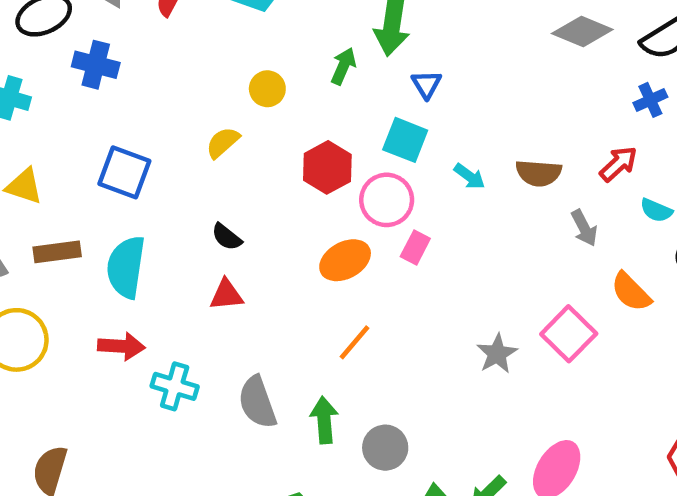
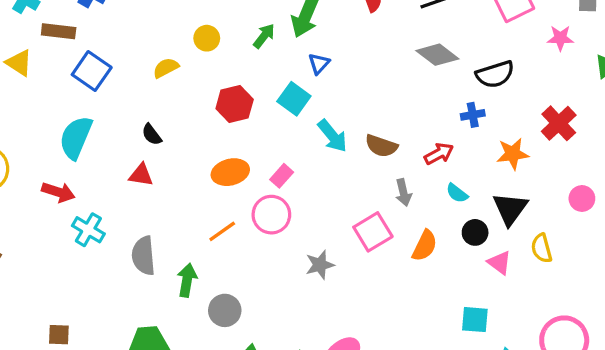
cyan arrow: (470, 176) -> (332, 136), size x1.5
pink circle: (387, 200) -> (271, 215), moved
brown rectangle: (57, 252) -> (59, 31), moved
orange semicircle: (631, 292) -> (425, 246), turned -124
pink square: (569, 334) -> (373, 232), moved

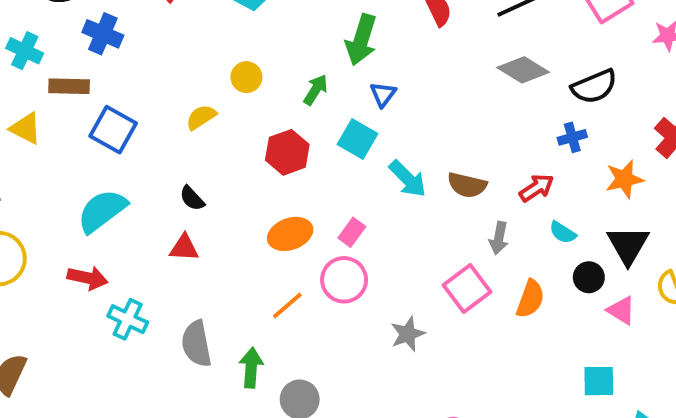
green arrow: (264, 36) -> (316, 90), moved
cyan semicircle: (76, 138) -> (102, 211), turned 36
gray arrow: (403, 192) -> (499, 238), turned 30

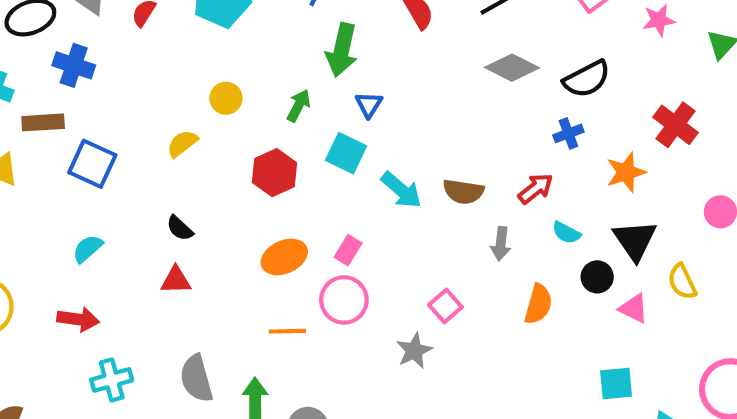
cyan semicircle: (102, 211) -> (88, 249), size x0.6
pink square: (467, 288) -> (445, 306), moved, size x0.7
orange line: (287, 305) -> (287, 331), turned 44
cyan cross: (128, 319) -> (112, 380), moved, turned -36

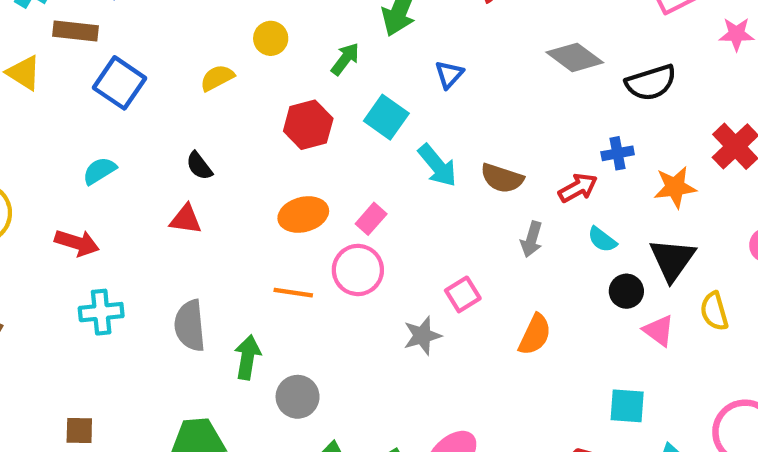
blue triangle: (369, 105) -> (449, 74), moved
blue cross: (568, 133) -> (618, 153), moved
orange semicircle: (538, 304) -> (535, 335), moved

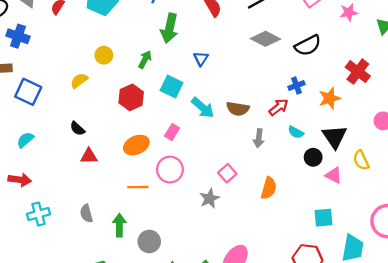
red triangle: (186, 219) -> (89, 156), moved
pink rectangle: (371, 219) -> (172, 132), moved
gray semicircle: (190, 326) -> (86, 213), size x0.7

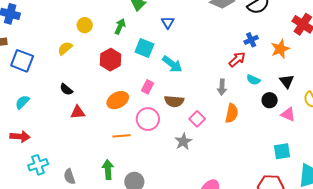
brown semicircle: (238, 109) -> (174, 101), moved
black triangle: (335, 137) -> (287, 81), size x0.7
orange semicircle: (269, 188) -> (232, 113), moved
gray semicircle: (86, 213) -> (69, 177), moved

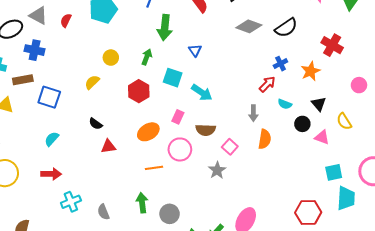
cyan square: (282, 151) -> (334, 172), moved

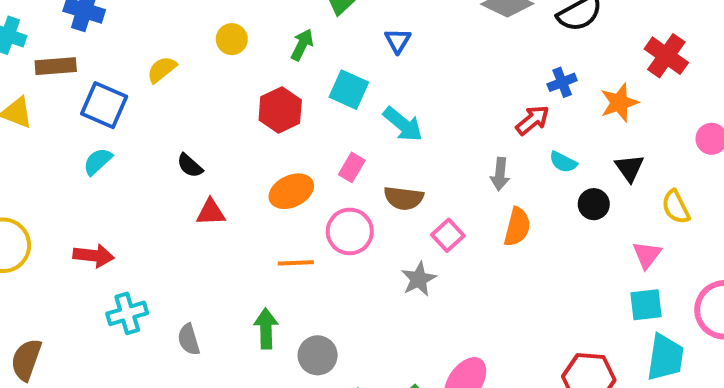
yellow semicircle: (92, 82) -> (162, 69), moved
pink triangle: (322, 137) -> (647, 255), moved, turned 42
cyan semicircle: (52, 139) -> (98, 161), moved

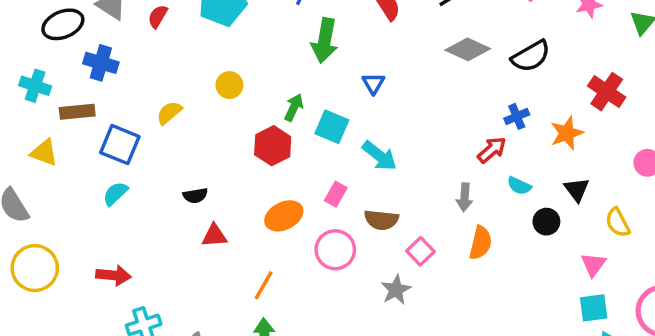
green arrow: (302, 45) -> (294, 107), moved
black semicircle: (190, 166) -> (195, 196), turned -50
orange line: (296, 263) -> (264, 285), moved, turned -56

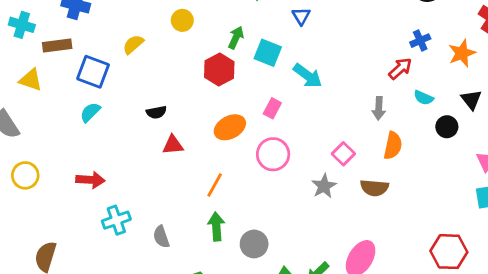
brown semicircle: (381, 220) -> (374, 188), moved
yellow circle: (35, 268) -> (25, 175), size x0.7

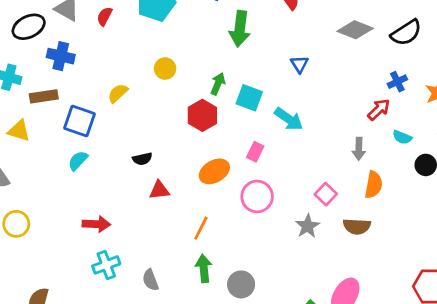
blue triangle: (301, 16) -> (299, 64), moved
red arrow: (90, 180) -> (96, 224), moved

